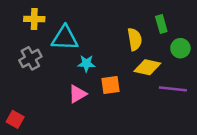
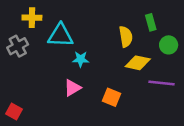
gray cross: (30, 58) -> (18, 46), moved
orange square: (111, 85) -> (112, 97), moved, turned 30

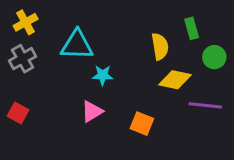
yellow cross: (32, 18) -> (26, 22), moved, turned -30
red square: (14, 112) -> (18, 113), moved

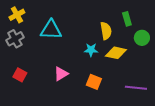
cyan star: (103, 75) -> (91, 50), moved
purple line: (205, 105) -> (136, 88), moved
red square: (18, 113) -> (20, 75), moved

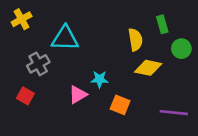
gray cross: (15, 39) -> (38, 64), moved
cyan star: (91, 50) -> (100, 79), moved

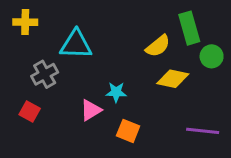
yellow cross: (22, 19) -> (25, 22), turned 30
green rectangle: (162, 24) -> (189, 28), size x1.5
yellow semicircle: (135, 40) -> (158, 46), turned 60
orange square: (120, 105) -> (128, 131), moved

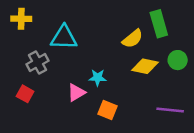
green circle: (212, 56) -> (178, 60), moved

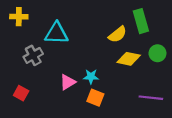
cyan star: (98, 78) -> (91, 77), moved
red square: (25, 94) -> (21, 93), moved

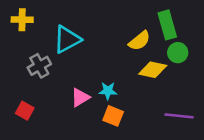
cyan triangle: (57, 33) -> (67, 39), turned -30
green circle: (157, 53) -> (178, 53), moved

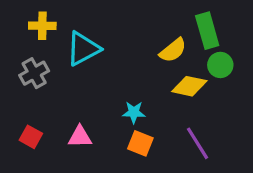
yellow cross: (22, 20) -> (42, 26), moved
gray cross: (39, 66) -> (34, 73), moved
pink triangle: (80, 97) -> (80, 137), moved, turned 30
purple line: (179, 116) -> (197, 143), moved, turned 52

